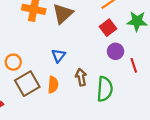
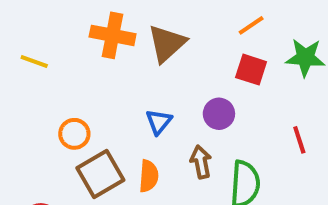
red square: (108, 28) -> (251, 70), turned -35
purple circle: (115, 51) -> (219, 114), moved

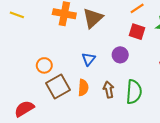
yellow line: (34, 62) -> (17, 15), moved
brown arrow: (201, 162) -> (109, 90), moved

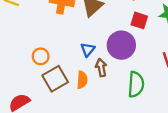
purple circle: (120, 55) -> (121, 45), size x1.6
brown arrow: (109, 90) -> (101, 68), moved

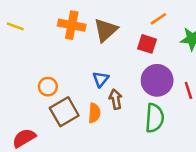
red square: (139, 20) -> (147, 44), moved
purple circle: (121, 45) -> (157, 80), moved

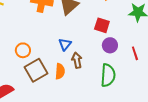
red square: (147, 44) -> (102, 25), moved
purple circle: (157, 80) -> (110, 45), size x0.6

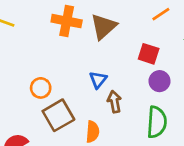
orange semicircle: (60, 71) -> (93, 132), moved

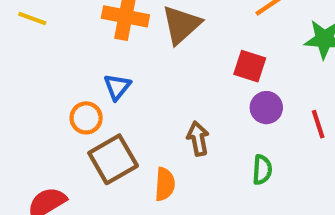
blue triangle: (98, 80) -> (117, 87), moved
green semicircle: (157, 122) -> (262, 170), size x0.6

